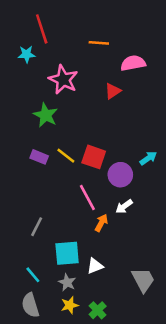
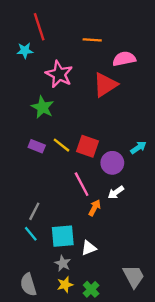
red triangle: (113, 91) -> (105, 85), size x1.6
cyan line: (33, 275) -> (31, 234), moved
gray trapezoid: (143, 280) -> (134, 276), moved

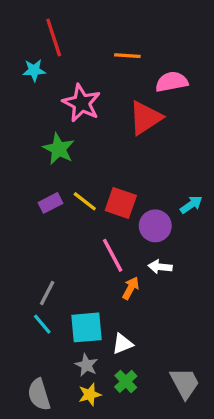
purple rectangle: (37, 146) -> (50, 203), turned -49
white arrow: (116, 192) -> (160, 267), turned 42
green cross: (91, 289) -> (126, 381), moved

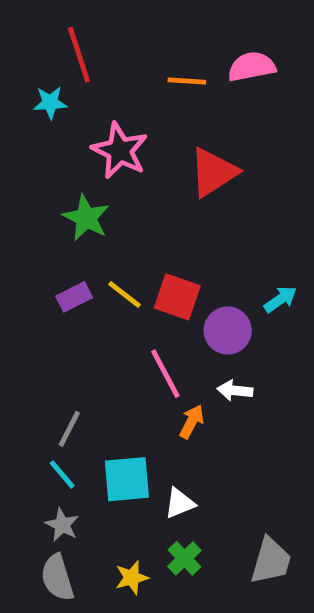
pink semicircle: (172, 82) -> (252, 67), moved
gray star: (86, 365) -> (62, 525), moved
gray trapezoid: (185, 383) -> (271, 561), turned 44

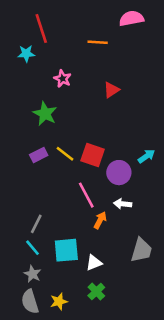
pink semicircle: (252, 67) -> (131, 18), moved
pink star: (120, 151) -> (63, 79), size x0.6
red triangle: (213, 172) -> (111, 90), size x0.6
gray trapezoid: (271, 561) -> (141, 250), moved
yellow star: (132, 578) -> (59, 302), moved

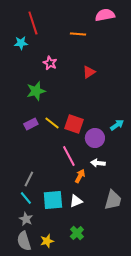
green star: (45, 114) -> (36, 91), turned 30
white triangle: (94, 263) -> (76, 201), moved

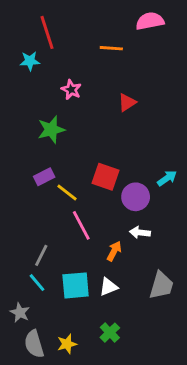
yellow line: (52, 123) -> (67, 193), moved
pink line: (69, 156) -> (81, 225), moved
gray star: (26, 219) -> (20, 313), moved

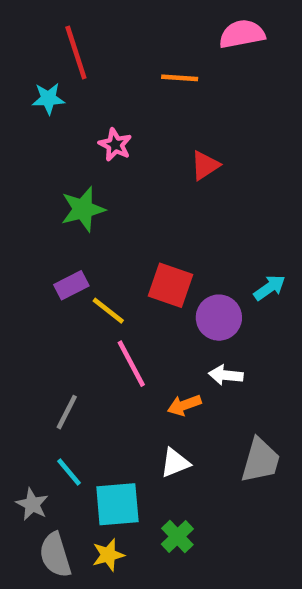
orange arrow: (114, 251) -> (184, 405), turned -138
cyan line: (37, 283) -> (69, 472), moved
cyan square: (76, 285) -> (117, 504), moved

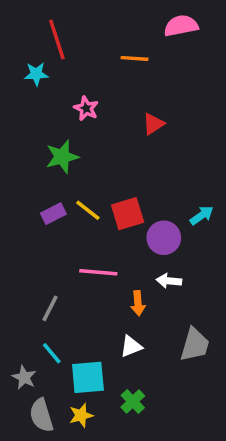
red square: (170, 285) -> (128, 214), turned -36
yellow line: (108, 311) -> (88, 210), moved
pink line: (131, 364) -> (98, 272), turned -57
orange arrow: (184, 405) -> (138, 303), turned -75

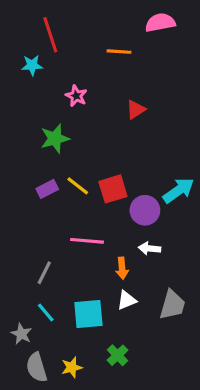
cyan arrow: (202, 215) -> (178, 190), size x1.5
white triangle: (131, 346) -> (127, 300), moved
cyan square: (88, 377) -> (88, 314), moved

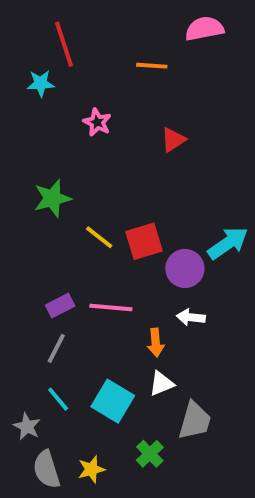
green star: (55, 139) -> (52, 198), moved
purple rectangle: (47, 189) -> (60, 306), moved
gray trapezoid: (172, 305) -> (195, 421), moved
cyan square: (88, 314) -> (113, 401), turned 36

